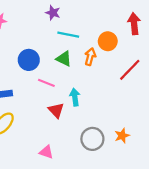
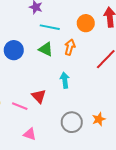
orange circle: (108, 41) -> (86, 23), moved
pink line: (46, 83) -> (20, 106), moved
cyan arrow: (75, 97) -> (65, 80), moved

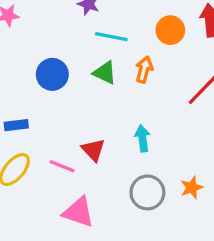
cyan arrow: (65, 80) -> (142, 138), moved
pink triangle: (30, 134) -> (79, 212), size x1.5

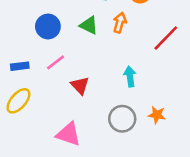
cyan arrow: (142, 138) -> (130, 76), moved
pink line: (62, 166) -> (56, 62), moved, turned -60
orange star: (192, 188) -> (157, 115), turned 30

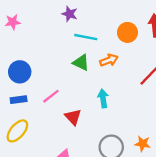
orange arrow: (120, 23) -> (109, 60), turned 54
blue circle: (48, 26) -> (20, 72), moved
cyan arrow: (130, 76) -> (103, 98), moved

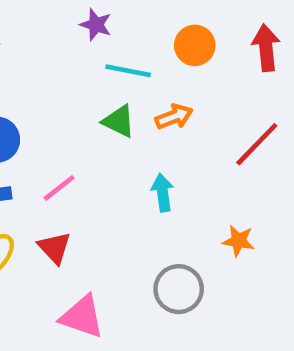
orange circle: (127, 32) -> (195, 45), moved
red triangle: (73, 117) -> (54, 248), moved
orange star: (143, 144) -> (238, 241), moved

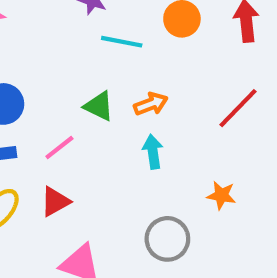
orange arrow: (174, 117) -> (151, 104), moved
green triangle: (119, 121) -> (99, 106), moved
red triangle: (54, 248) -> (55, 202), turned 44

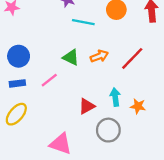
red line: (238, 108) -> (132, 58), moved
cyan arrow: (153, 152) -> (115, 97), moved
red triangle: (55, 202) -> (87, 106), moved

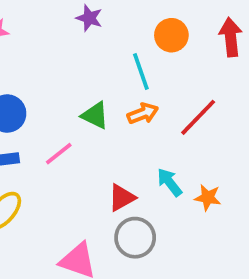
cyan line: (83, 22) -> (141, 71), moved, turned 60
cyan arrow: (115, 97) -> (169, 182), turned -30
gray circle: (108, 130) -> (135, 238), moved

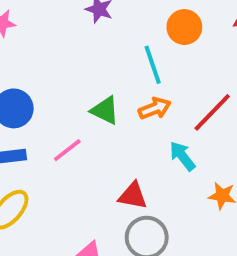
cyan arrow: (169, 182) -> (182, 156), moved
red triangle: (122, 198) -> (133, 196), turned 40

